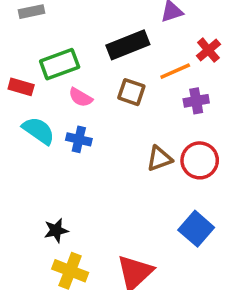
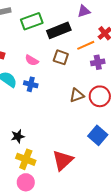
green rectangle: (60, 64) -> (32, 21), moved

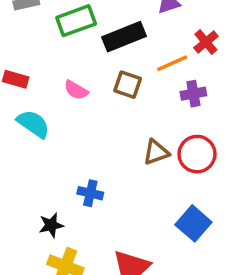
blue cross: (31, 84) -> (90, 193), moved

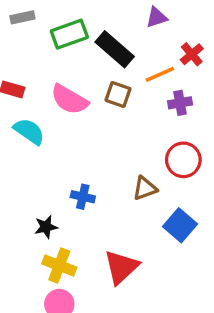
black rectangle: (124, 37) -> (115, 49), turned 63
pink semicircle: (76, 90) -> (69, 100), size x1.6
brown triangle: (156, 152) -> (145, 188), moved

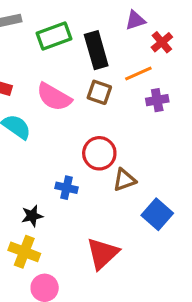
black rectangle: (115, 49) -> (96, 50), turned 33
red cross: (192, 54) -> (162, 42), moved
red circle: (183, 160) -> (99, 153), moved
yellow cross: (59, 265) -> (24, 252), moved

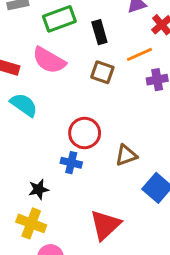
black rectangle: (96, 50) -> (99, 32), size x0.7
pink semicircle: (54, 97) -> (49, 60), moved
red circle: (99, 153) -> (85, 133), moved

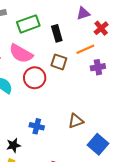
red circle: (85, 133) -> (35, 78), moved

